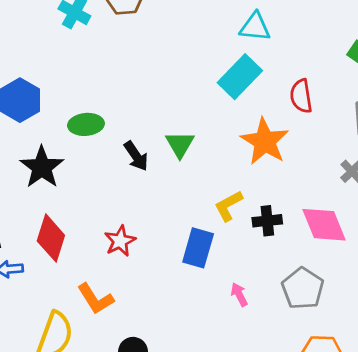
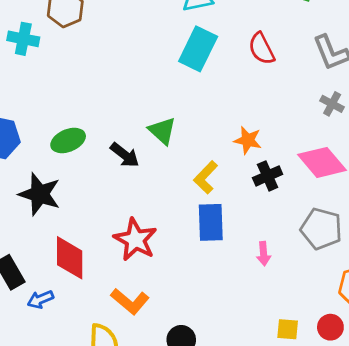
orange star: (265, 141) -> (248, 140), moved, size x0.6
yellow L-shape: (229, 206) -> (206, 177), moved
red star: (120, 241) -> (135, 240), size x1.4
pink arrow: (239, 294) -> (264, 254), turned -140

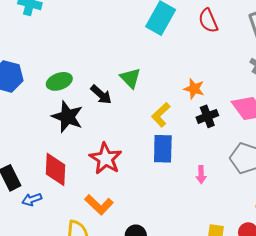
black star: (40, 194) -> (67, 117), moved

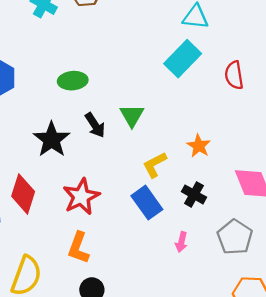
green ellipse: (59, 81) -> (73, 81), moved
black cross: (207, 116) -> (194, 194), moved, turned 35
blue rectangle: (163, 149) -> (147, 203), turned -52
orange L-shape: (99, 205) -> (78, 248), moved, turned 52

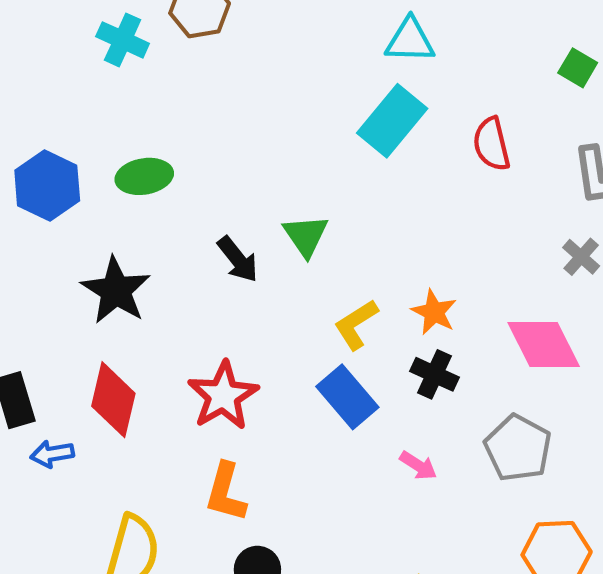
green ellipse: (73, 81) -> (144, 176), moved
black star: (52, 140) -> (116, 290), moved
orange star: (199, 146) -> (434, 312), moved
pink arrow: (181, 242) -> (418, 466), turned -66

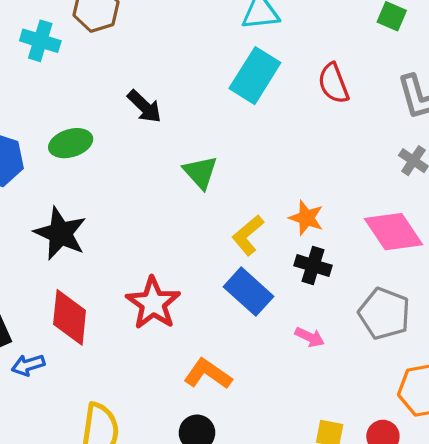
black arrow: (238, 259) -> (144, 106), moved
orange L-shape: (226, 492) -> (208, 374), moved, turned 117

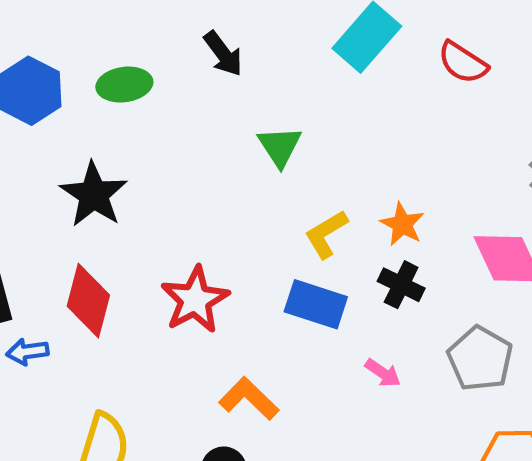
red semicircle: (333, 83) -> (463, 62), turned -45
blue rectangle: (248, 292) -> (316, 304), turned -33

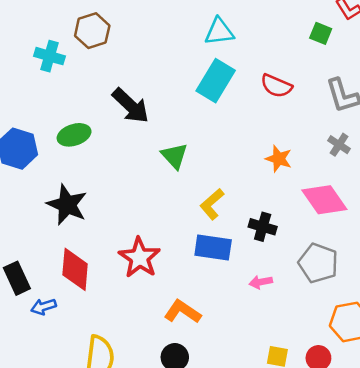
black arrow: (223, 54) -> (131, 106), size x1.4
orange star: (402, 224) -> (279, 159), moved
pink arrow: (383, 373) -> (261, 282), turned 145

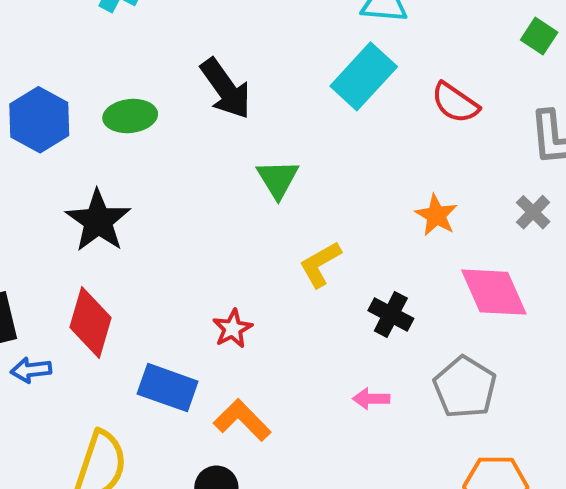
blue rectangle: (213, 248) -> (168, 388), moved
red star: (139, 258) -> (233, 329), moved, size x0.6

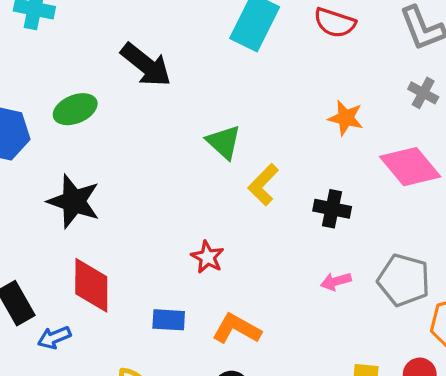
green triangle: (278, 179) -> (224, 142), moved
gray pentagon: (465, 387) -> (404, 280), moved
blue rectangle: (168, 388) -> (169, 320), size x0.7

